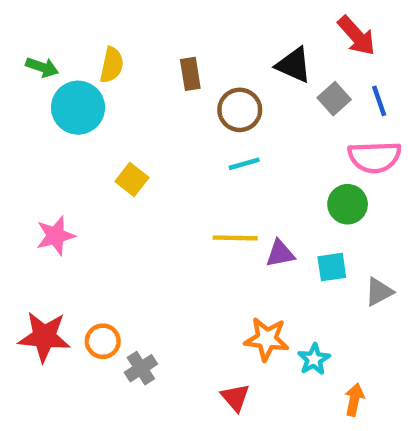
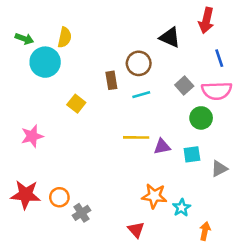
red arrow: (357, 36) -> (206, 20), turned 55
brown rectangle: (190, 74) -> (111, 80), moved
gray square: (334, 99) -> (184, 85), moved

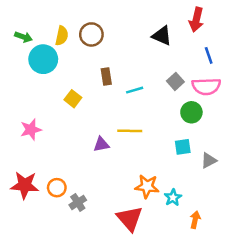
brown circle: (139, 63) -> (91, 34), moved
purple triangle: (162, 147) -> (101, 144), moved
red triangle: (136, 230) -> (130, 219), size x1.6

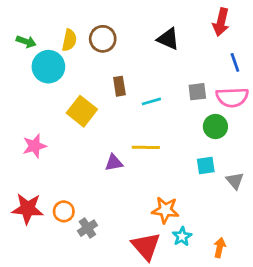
black triangle: (162, 36) -> (168, 39), moved
gray square: (175, 81) -> (197, 92), turned 35
yellow square: (73, 99) -> (82, 111), size x1.5
gray triangle: (209, 160) -> (235, 181), turned -42
cyan star: (173, 198) -> (182, 236), moved

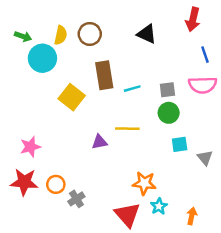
brown rectangle: (119, 86) -> (104, 75), size x1.6
gray square: (197, 92) -> (167, 90), moved
green circle: (215, 126) -> (169, 113), moved
pink star: (35, 146) -> (30, 147), moved

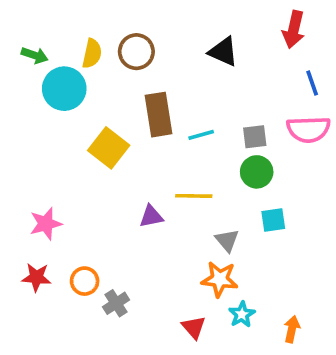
gray triangle: (205, 158) -> (227, 240), moved
red star: (24, 182) -> (36, 277), size x0.7
red triangle: (127, 215) -> (194, 327), size x0.6

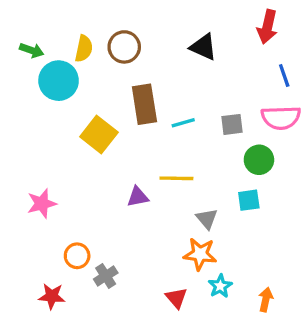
green circle: (257, 172) -> (259, 160), moved
red star: (36, 277) -> (52, 296), moved

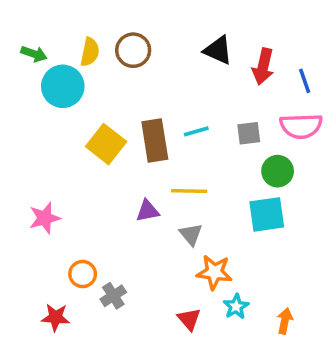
red arrow: (267, 27) -> (263, 66), moved
brown rectangle: (144, 104) -> (155, 140), moved
cyan square: (249, 200) -> (267, 214), size x1.5
gray triangle: (207, 219) -> (191, 234), moved

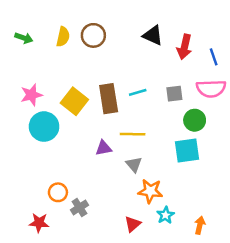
cyan circle: (63, 86) -> (44, 127), moved
pink star: (45, 218) -> (31, 95), moved
red triangle: (189, 319) -> (133, 224), turned 30

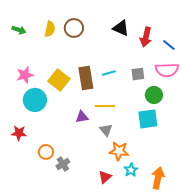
blue line: (214, 57) -> (169, 45), turned -32
red star: (39, 223) -> (19, 133), moved
orange arrow: (200, 225) -> (158, 178), size x1.5

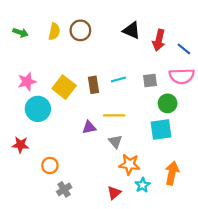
brown rectangle: (86, 78) -> (93, 85), size x0.7
gray cross: (63, 164) -> (64, 189), moved
orange arrow: (158, 178) -> (172, 173), moved

